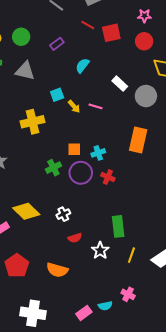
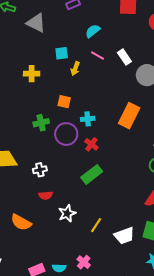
yellow arrow: (74, 106) -> (75, 69), turned 48
pink line: (96, 106) -> (97, 56), moved
yellow cross: (33, 122) -> (32, 74), size x0.7
orange square: (74, 149) -> (64, 102), moved
green rectangle: (118, 226) -> (92, 174), moved, turned 45

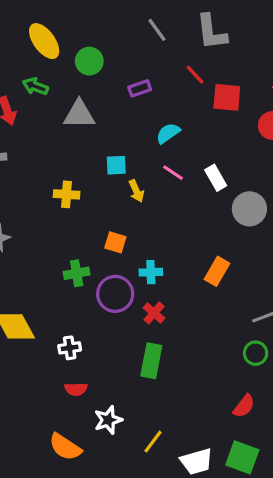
gray triangle: (36, 23) -> (79, 114), turned -30
yellow arrow: (75, 69) -> (136, 191), turned -48
orange rectangle: (129, 116) -> (217, 271), size x0.7
green rectangle: (92, 174) -> (151, 361), turned -45
orange semicircle: (21, 222) -> (65, 447), moved

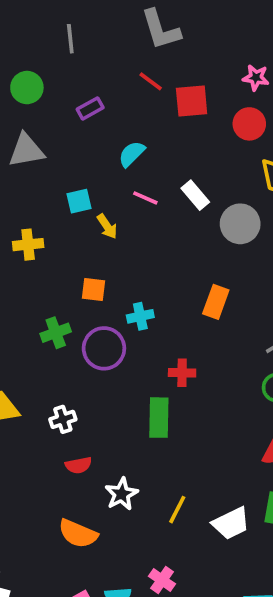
gray line: (157, 30) -> (70, 39), moved, turned 40
red cross: (154, 313) -> (182, 373), moved, turned -30

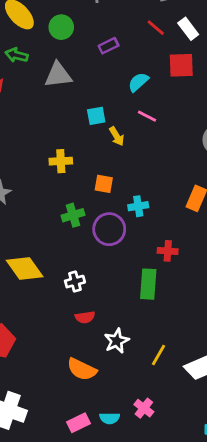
red square: (192, 101) -> (181, 65), moved
white rectangle: (195, 195) -> (188, 29), moved
yellow cross: (28, 245) -> (61, 161), moved

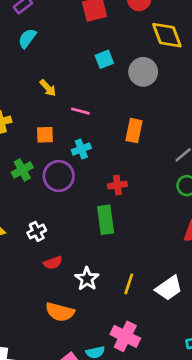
cyan semicircle: (138, 82) -> (27, 38), moved
cyan square: (96, 116) -> (104, 59), moved
pink line: (147, 116) -> (80, 111), moved
pink cross: (144, 408) -> (125, 336), size x1.5

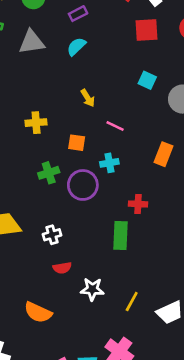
cyan square: (104, 59) -> (147, 80), turned 36
white star: (87, 279) -> (92, 289), turned 30
orange semicircle: (60, 312) -> (38, 312), moved

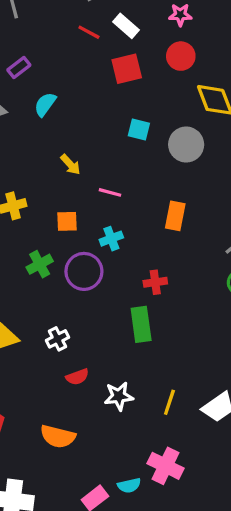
purple rectangle: (78, 14) -> (19, 67), moved

